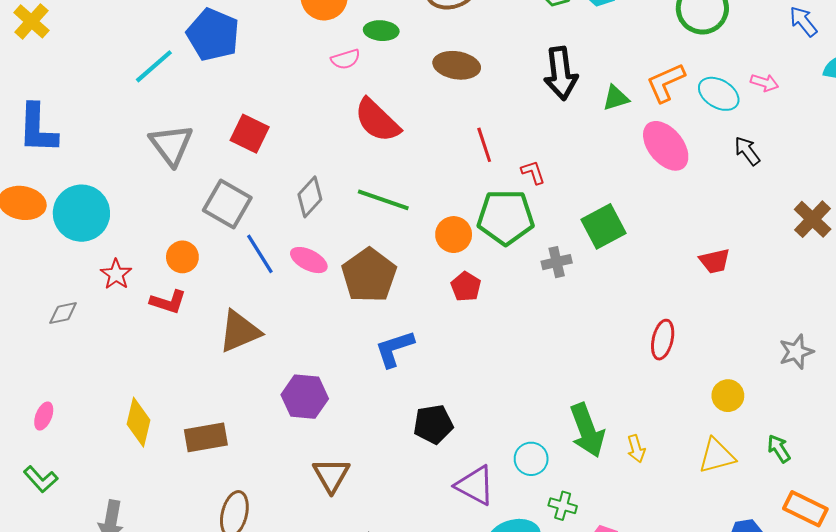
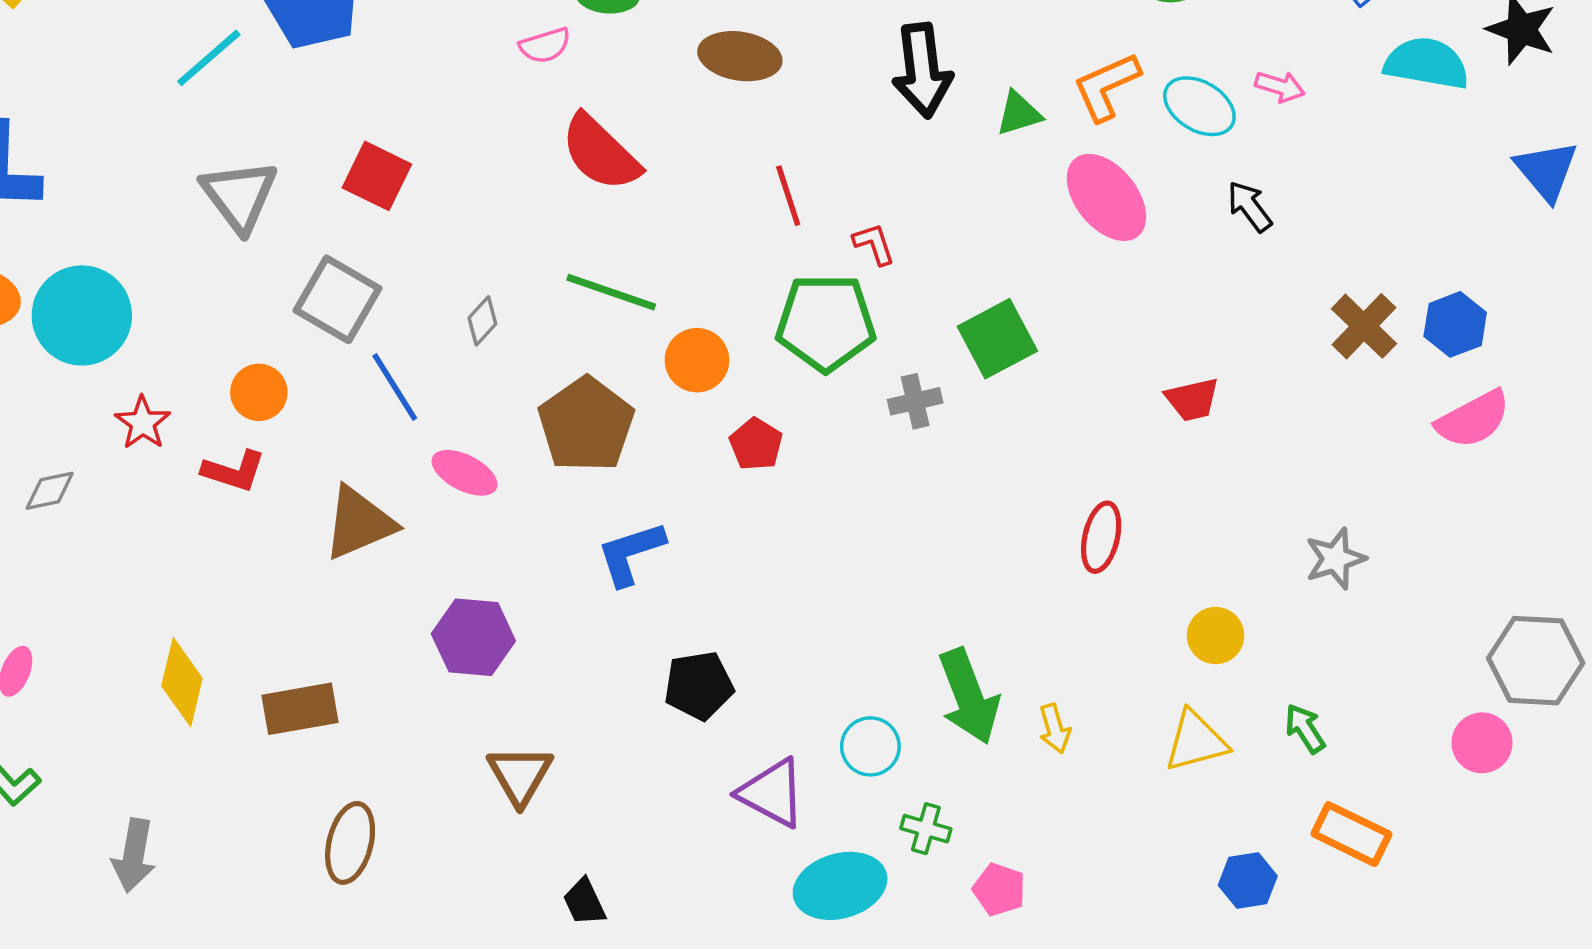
gray diamond: (310, 197) -> (482, 321), moved, size x0.7
orange circle: (454, 235) -> (697, 360), moved
pink ellipse: (309, 260) -> (465, 473), moved

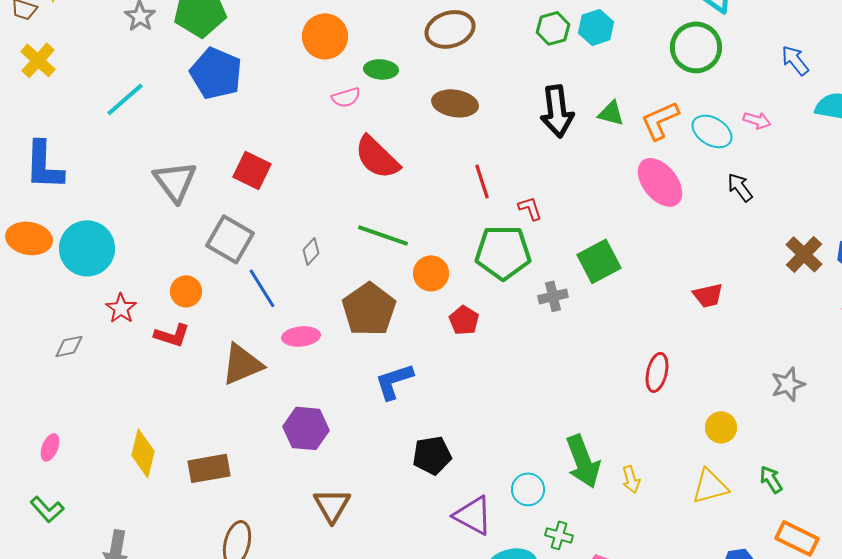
cyan line: (209, 58) -> (125, 99), moved
green triangle: (1019, 113) -> (611, 113), moved, turned 32
pink ellipse: (465, 473) -> (301, 336), turned -33

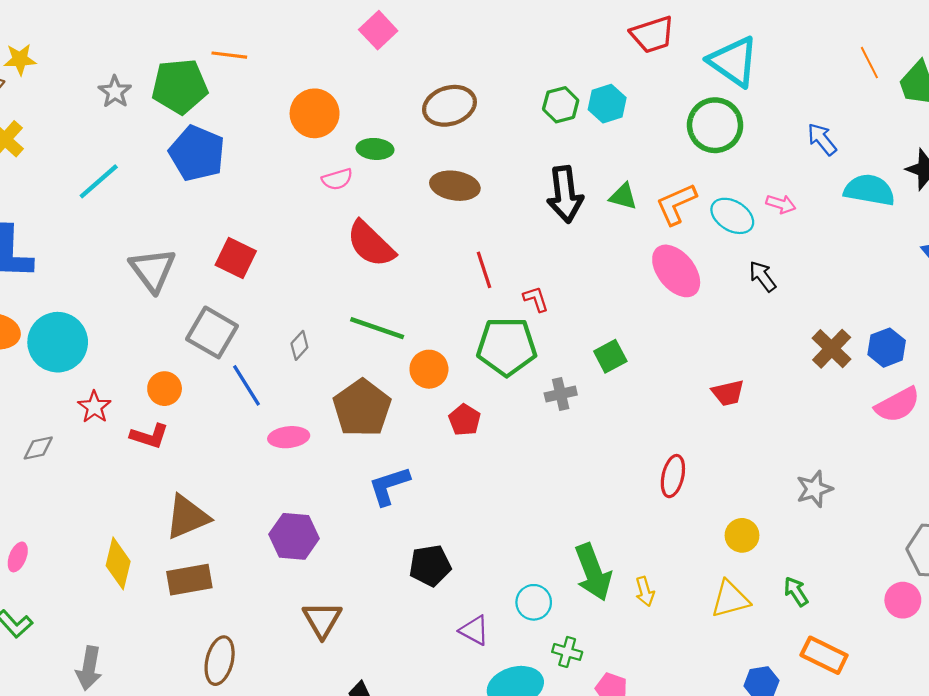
green square: (599, 261) -> (610, 356), size x0.7
brown triangle: (242, 364) -> (187, 517), moved
purple triangle: (473, 515) -> (474, 630), size x0.7

